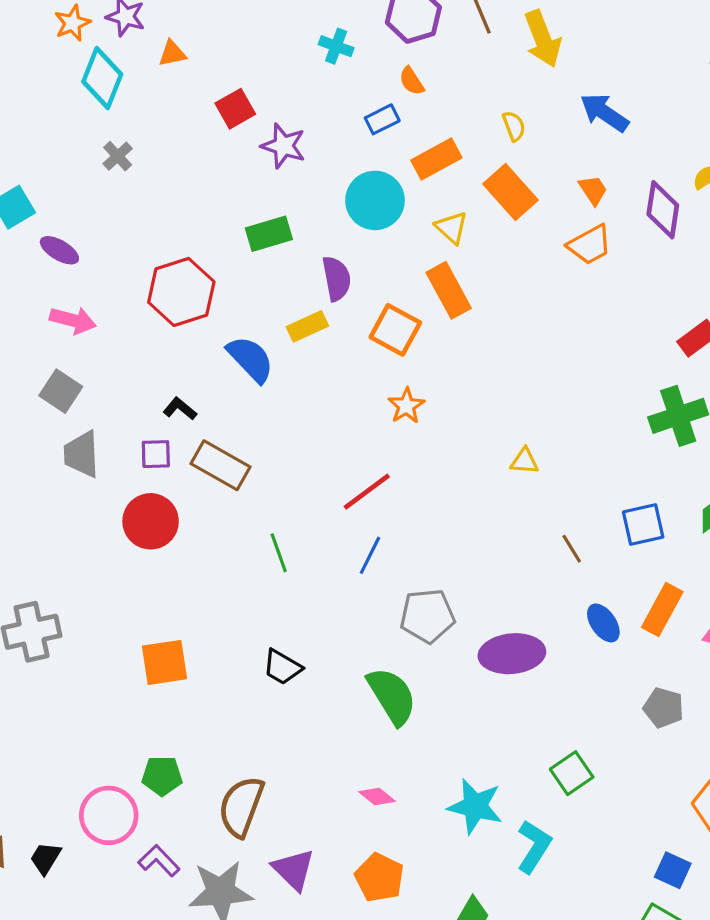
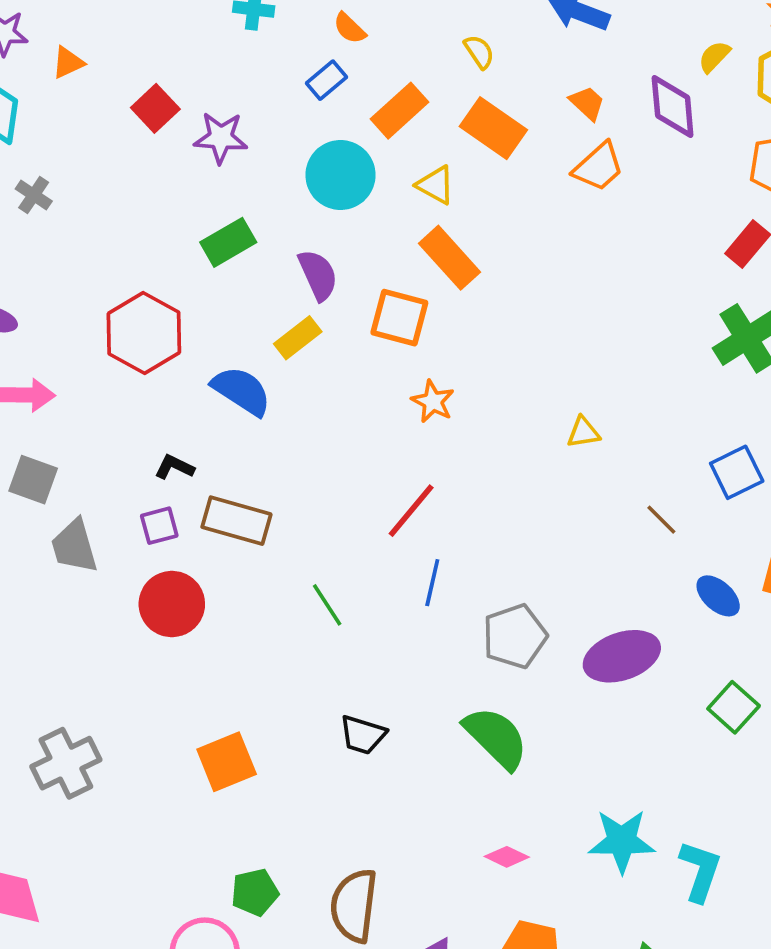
green square: (572, 773) -> (734, 707), moved

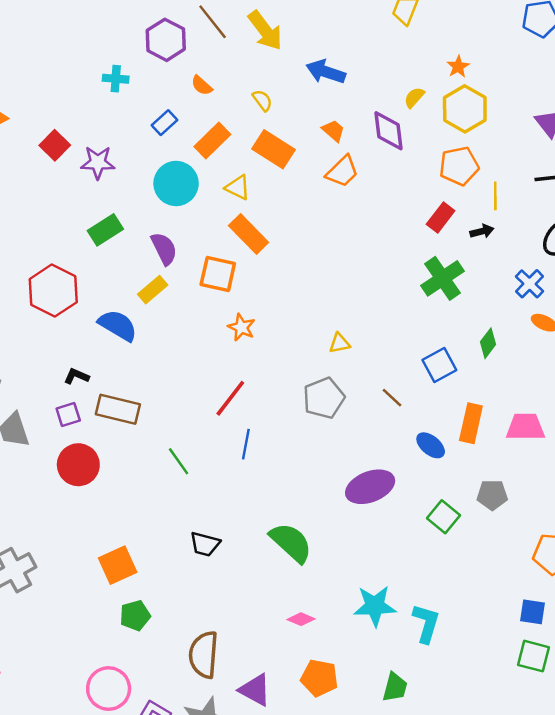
orange semicircle: (350, 28) -> (202, 85), moved
gray pentagon: (515, 636) -> (324, 398), moved
green pentagon: (255, 892) -> (135, 616), moved

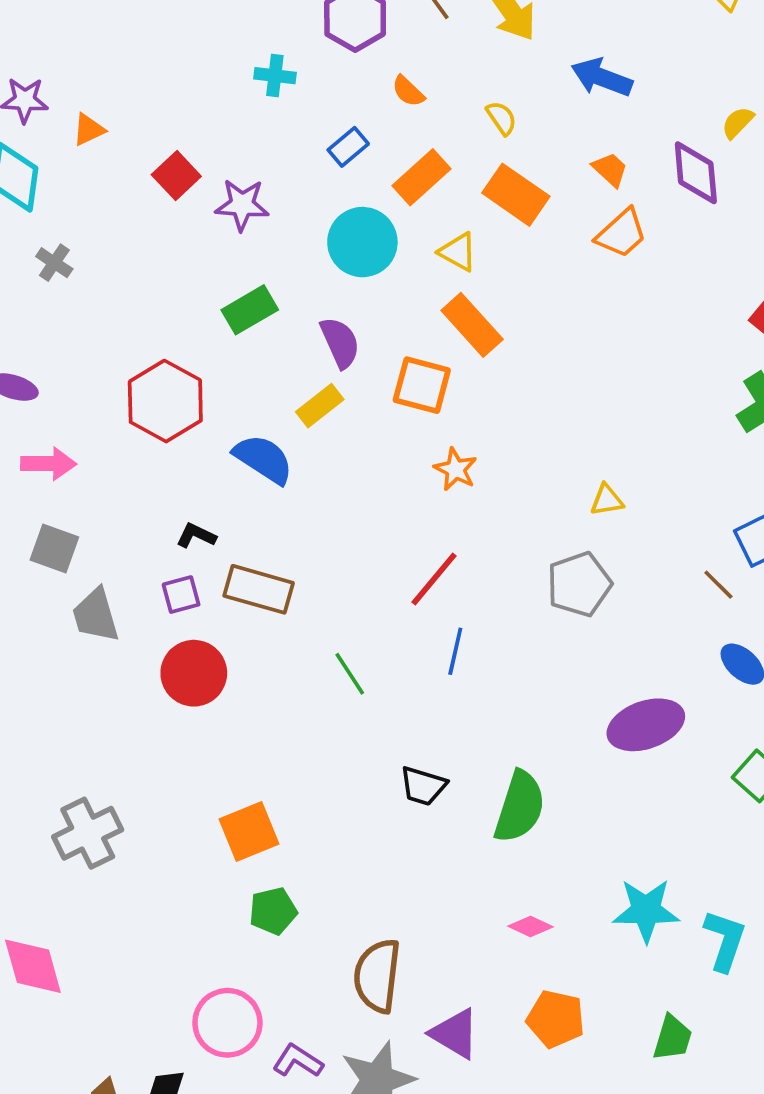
brown line: (392, 398) -> (718, 585), moved
green semicircle: (291, 543) -> (520, 807), turned 63
black trapezoid: (205, 544) -> (423, 786), moved

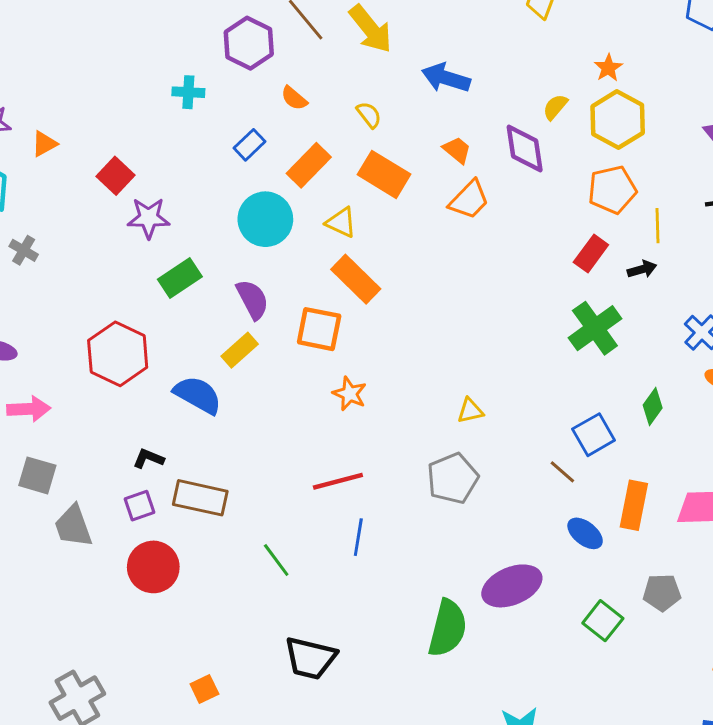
purple star: (242, 205) -> (149, 218), moved
red line: (434, 579) -> (338, 481), turned 39
black trapezoid: (423, 786) -> (310, 658), moved, size x1.4
green semicircle: (520, 807) -> (448, 628), moved
orange square: (249, 831) -> (204, 689), size x0.6

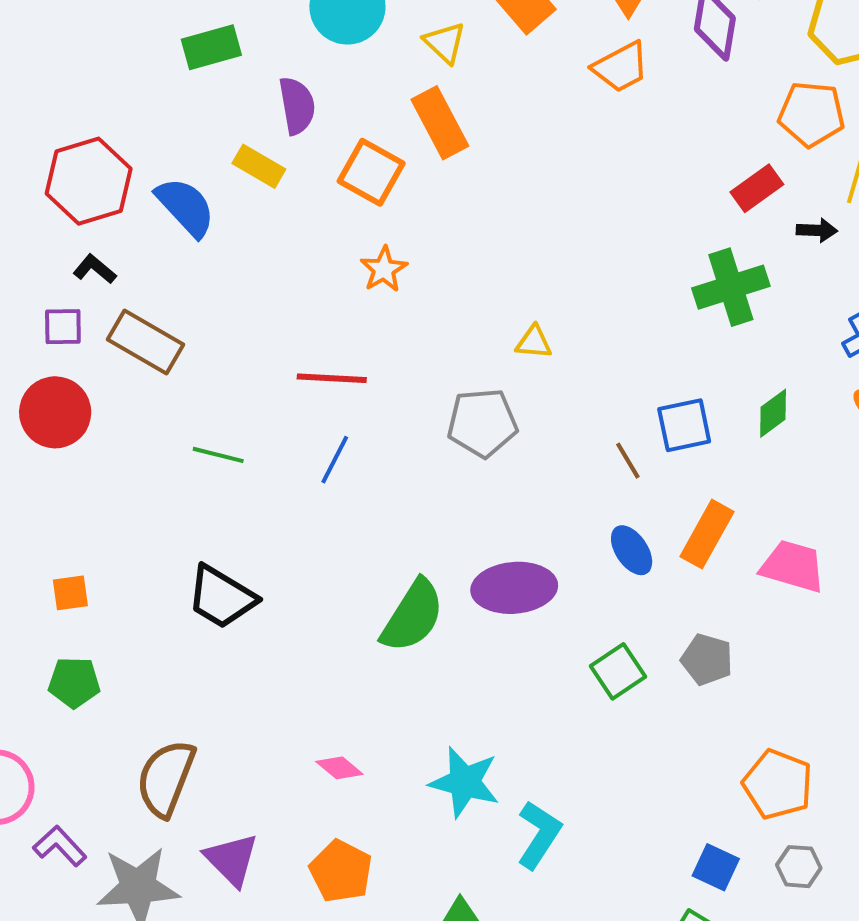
yellow rectangle: (240, 350) -> (259, 166), turned 54
red hexagon: (118, 354) -> (89, 181), moved
green line: (276, 560) -> (218, 455), turned -57

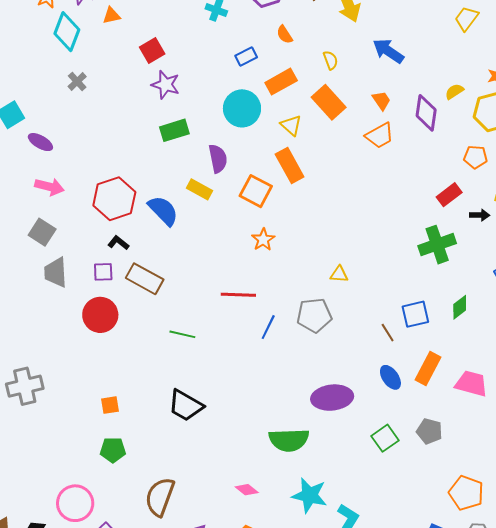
orange pentagon: (811, 114) -> (476, 157), size x0.7
blue line: (335, 460) -> (268, 327), moved
green semicircle: (413, 616) -> (289, 440), moved, turned 57

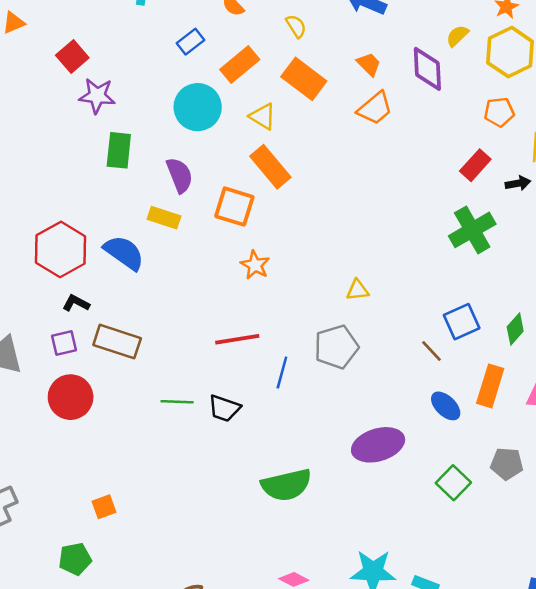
green rectangle: (174, 130) -> (119, 150), turned -56
green diamond: (460, 307) -> (515, 329), moved
black trapezoid: (186, 405) -> (224, 408), moved, size x0.7
green semicircle: (289, 440) -> (286, 485), moved
green pentagon: (113, 450) -> (75, 559), moved

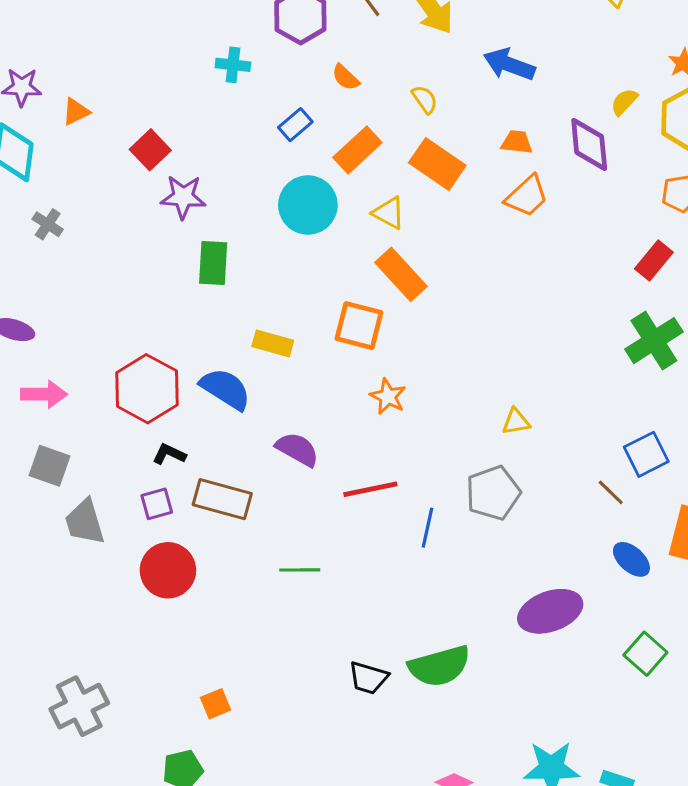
orange trapezoid: (369, 64) -> (517, 142), turned -36
purple semicircle: (180, 175) -> (297, 449), moved, turned -36
black trapezoid: (224, 408) -> (368, 678), moved

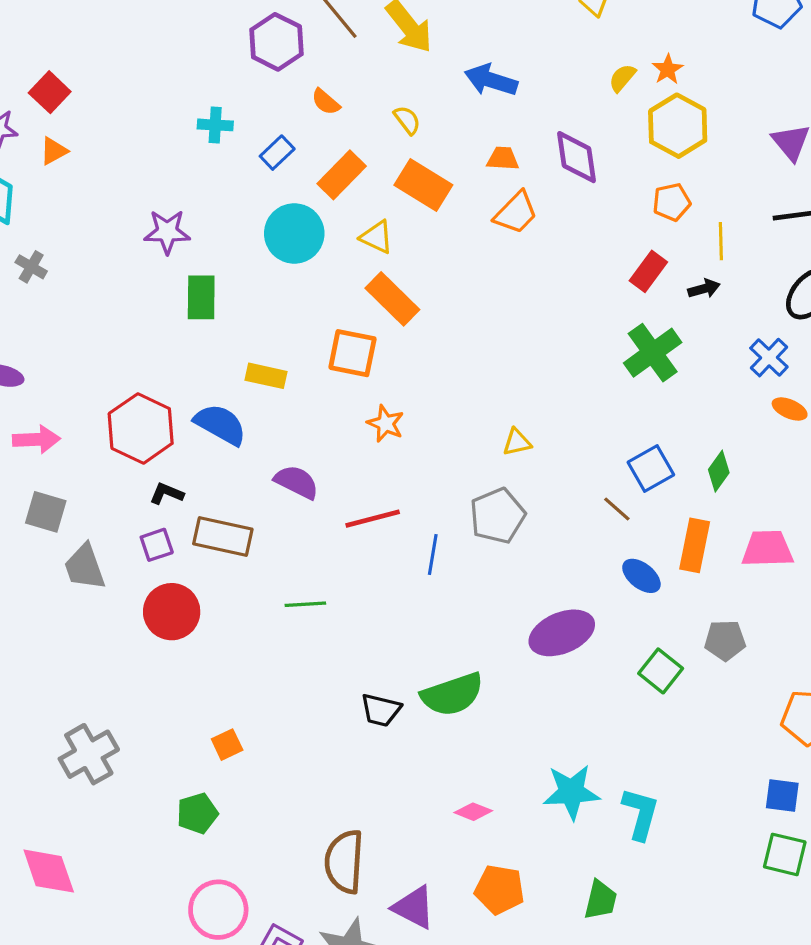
cyan cross: (233, 65) -> (215, 125), moved
yellow semicircle: (624, 102) -> (622, 78), moved
red square: (150, 150) -> (50, 92), moved

